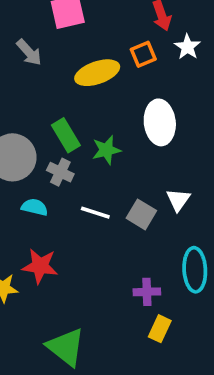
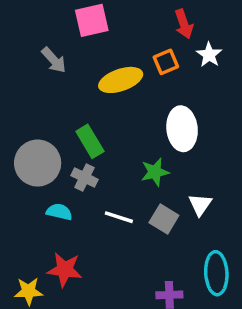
green star: (106, 150) -> (155, 172), moved

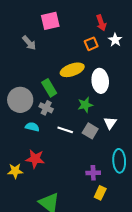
yellow ellipse: (121, 80) -> (72, 70), moved

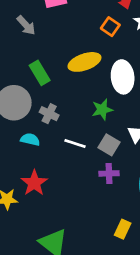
orange square: (91, 44) -> (110, 27), turned -32
green rectangle: (49, 88) -> (40, 73), moved
red star: (35, 159) -> (34, 183), turned 30
purple cross: (93, 173) -> (109, 173), moved

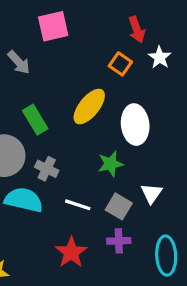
yellow ellipse: (85, 62) -> (89, 107), turned -32
cyan semicircle: (30, 139) -> (24, 200), size x1.6
red star: (34, 183) -> (71, 252), moved

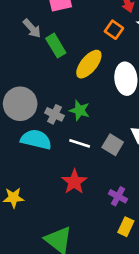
green rectangle: (35, 120) -> (56, 46), moved
green star: (111, 164) -> (80, 110), moved, turned 30
purple cross: (119, 241) -> (118, 196), moved, turned 30

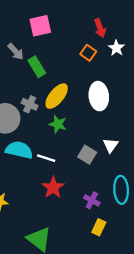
yellow ellipse: (89, 64) -> (57, 96), moved
gray cross: (54, 114) -> (30, 104), moved
white line: (80, 143) -> (46, 158), moved

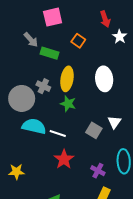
orange square: (88, 53) -> (78, 41), moved
green rectangle: (37, 67) -> (49, 53), turned -42
yellow ellipse: (57, 96) -> (67, 79), turned -30

